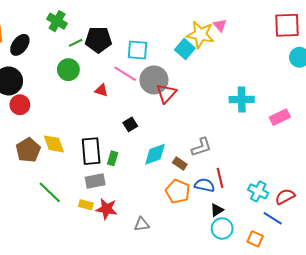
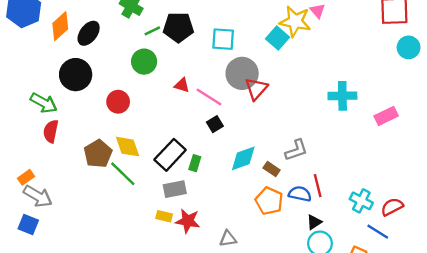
pink line: (125, 74) -> (209, 97), moved
red circle: (20, 105) -> (118, 102), moved
black rectangle: (91, 151) -> (170, 155), turned 48
green line: (50, 192) -> (123, 174), moved

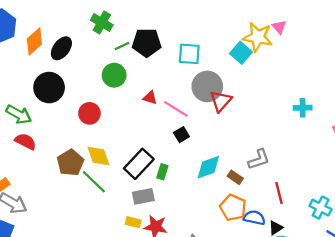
cyan cross: (342, 96) -> (303, 108), size x0.7
red semicircle: (51, 131) -> (26, 141), turned 105
blue semicircle: (300, 194) -> (254, 218), moved

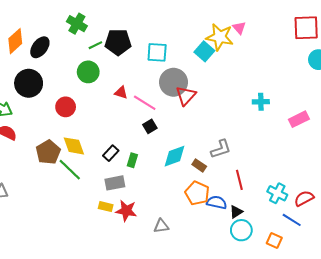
black rectangle: (139, 164) -> (111, 153), size x0.6

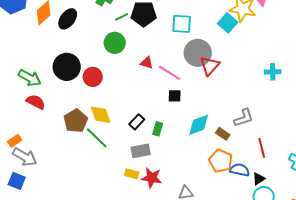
black circle: (29, 83) -> (67, 67), moved
cyan cross: (261, 102) -> (273, 72), moved
black square: (150, 126) -> (175, 96), turned 32

